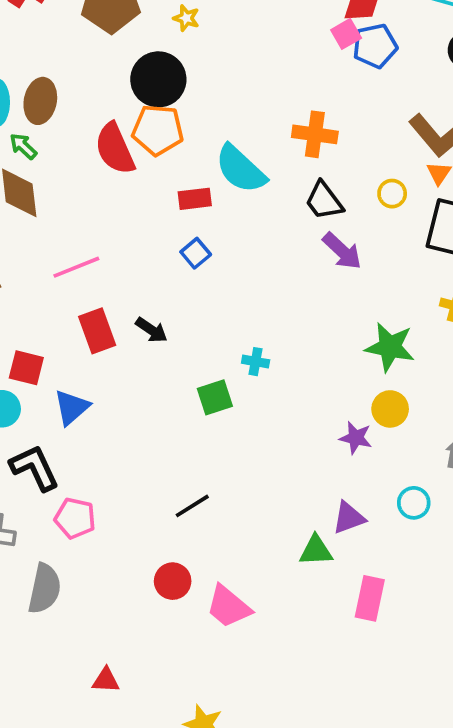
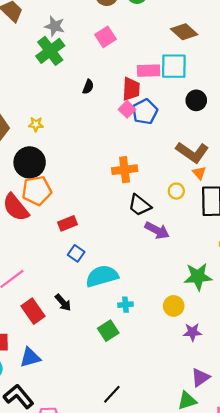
cyan semicircle: (241, 169) -> (102, 276), moved, turned 136
black arrow: (151, 330) -> (63, 303), turned 30
blue triangle: (72, 407) -> (30, 357), turned 40
yellow circle: (390, 409) -> (174, 306), moved

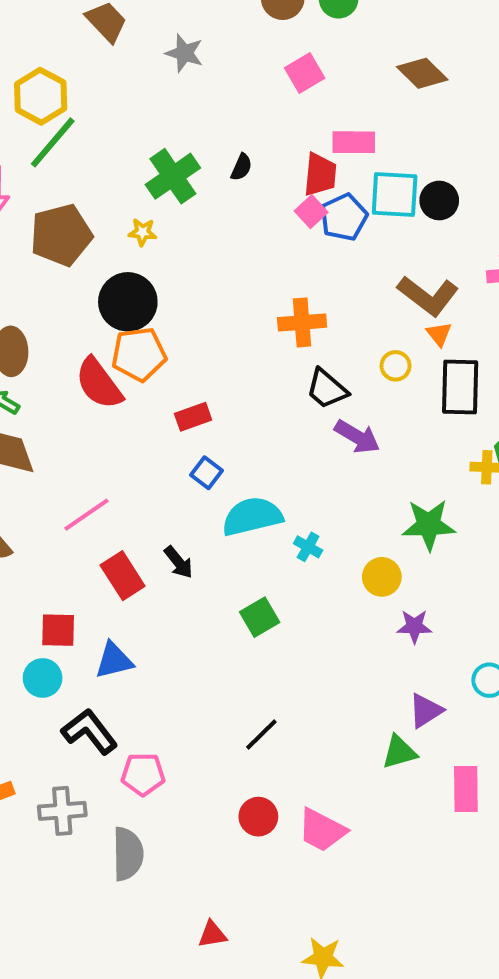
pink square: (106, 37) -> (305, 73), moved
green cross: (50, 51) -> (173, 176), moved
cyan square: (174, 66) -> (395, 194), moved
cyan cross: (125, 305) -> (308, 547), moved, turned 32

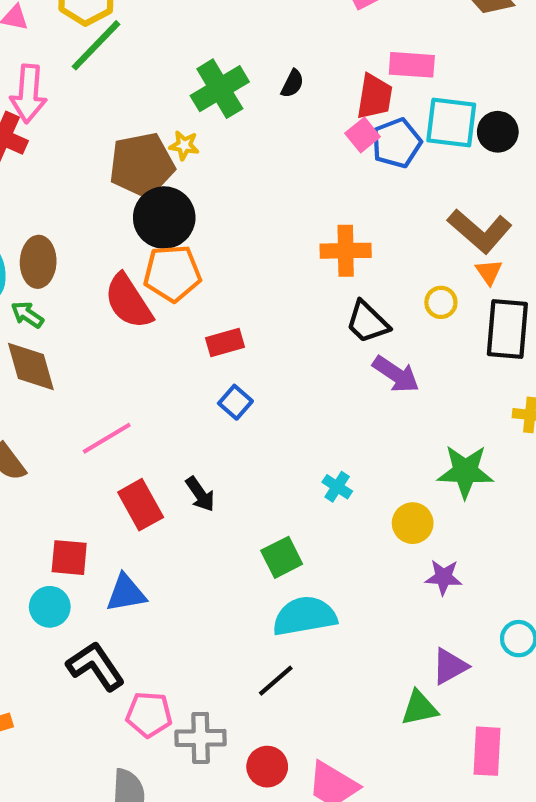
brown pentagon: (61, 235) -> (142, 165), moved
cyan semicircle: (252, 516) -> (305, 616), moved
gray cross: (62, 811) -> (201, 738), moved

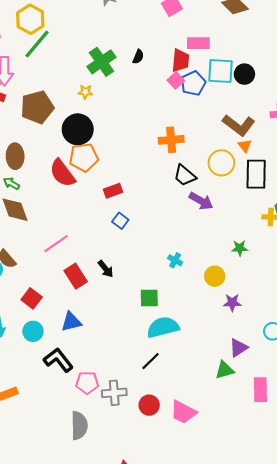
brown pentagon: (142, 165) -> (37, 107), moved
yellow circle: (441, 302) -> (221, 163), size x1.6
green star: (465, 472) -> (240, 248), size x0.6
green square: (282, 557) -> (149, 298), turned 30
red square: (69, 558) -> (32, 298), moved, turned 36

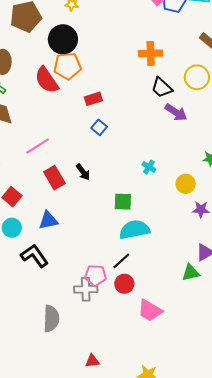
pink pentagon: (87, 383) -> (95, 275), moved
red circle: (149, 405) -> (124, 284), moved

